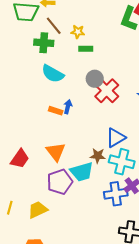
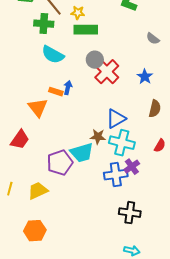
green rectangle: (86, 49) -> (86, 30), size x1.6
orange triangle: (56, 152) -> (38, 108), moved

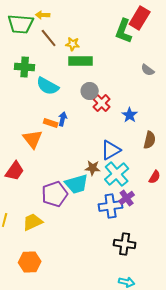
green cross: (44, 24) -> (25, 67), moved
red cross: (107, 72) -> (102, 103), size x0.7
blue star: (145, 77) -> (130, 115), moved
cyan cross: (122, 143) -> (117, 174), turned 35

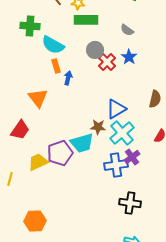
gray semicircle: (148, 70) -> (127, 30), moved
blue star: (130, 115) -> (129, 57), moved
orange rectangle: (51, 123) -> (56, 66), moved, turned 56
yellow trapezoid: (33, 222) -> (38, 162), moved

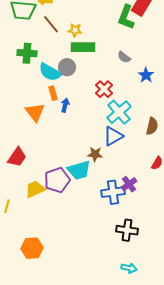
gray circle: (95, 50) -> (67, 67), moved
blue star: (129, 57) -> (146, 75), moved
orange triangle: (38, 98) -> (35, 112), moved
cyan cross: (122, 133) -> (119, 112), moved

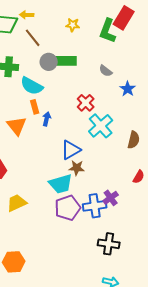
yellow star: (75, 30) -> (73, 25), moved
gray circle: (67, 67) -> (49, 62), moved
blue triangle: (113, 136) -> (71, 150), moved
purple pentagon: (57, 180) -> (68, 208), moved

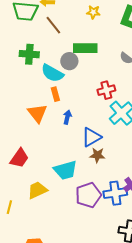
gray circle: (49, 62) -> (69, 61), moved
red cross: (86, 103) -> (106, 90), turned 30
blue arrow: (47, 119) -> (67, 117), moved
cyan trapezoid: (61, 184) -> (65, 170), moved

